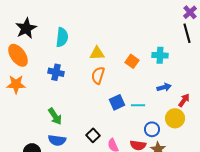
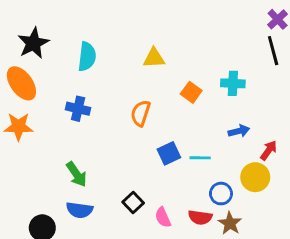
yellow triangle: (97, 53) -> (154, 58), moved

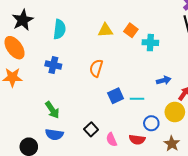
cyan cross: (233, 83) -> (150, 43), moved
orange square: (191, 92) -> (131, 30), moved
brown star: (230, 223) -> (172, 144), moved

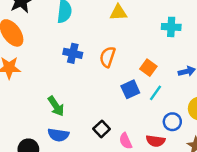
orange square: (131, 30) -> (148, 68), moved
blue cross: (53, 65) -> (73, 53), moved
cyan line: (137, 99) -> (156, 93), turned -56

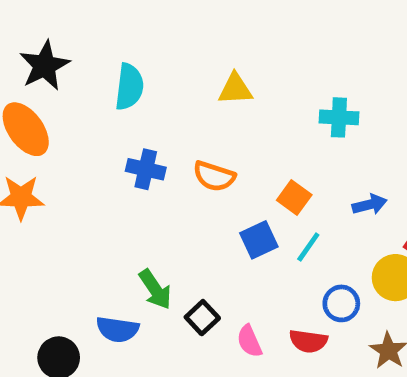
orange semicircle: (108, 57) -> (214, 176), turned -90
green arrow: (56, 106) -> (155, 289), moved

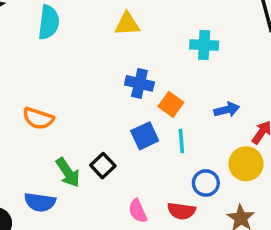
blue cross: (146, 169) -> (139, 83), moved
orange semicircle: (214, 176) -> (38, 118), moved
cyan line: (308, 247) -> (181, 141), turned -40
black square: (202, 318) -> (103, 166), moved

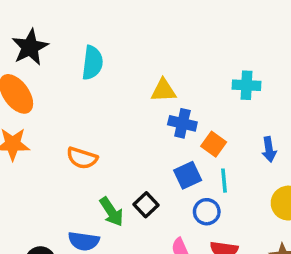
yellow triangle: (127, 24) -> (163, 90), moved
blue arrow: (227, 110) -> (269, 149), turned 95
blue circle: (206, 183) -> (207, 212), moved

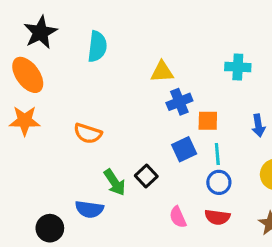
blue cross: (182, 123) -> (179, 102), turned -35
orange square: (214, 144) -> (208, 121), turned -35
blue circle: (207, 212) -> (219, 182), moved

